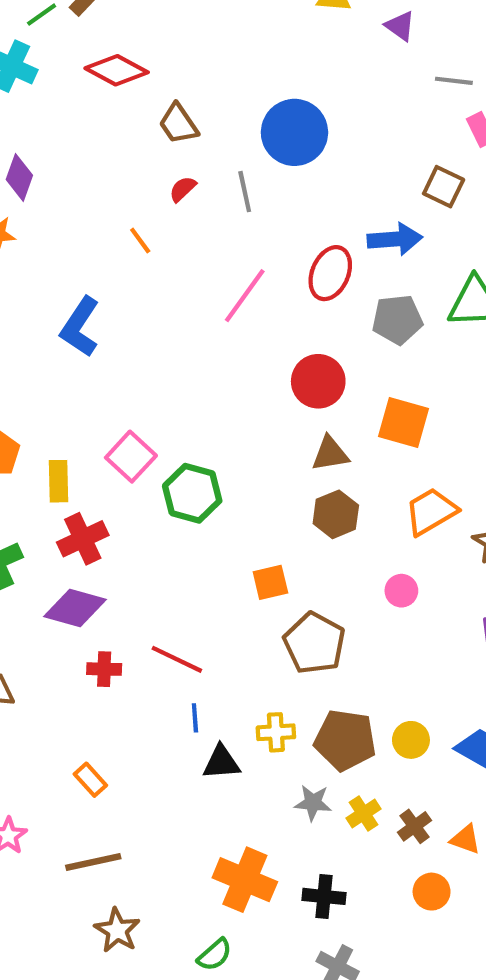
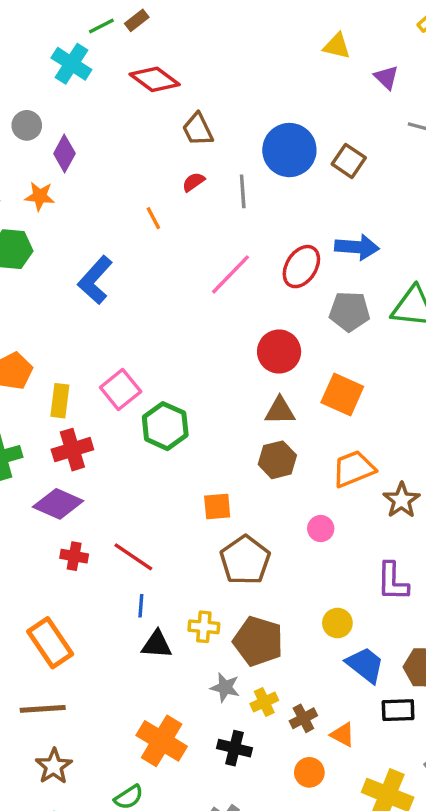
brown square: (444, 187) -> (349, 161), moved
yellow circle: (411, 740) -> (337, 623), moved
orange rectangle: (90, 780) -> (50, 643), size x1.8
black cross: (324, 896) -> (235, 748), moved

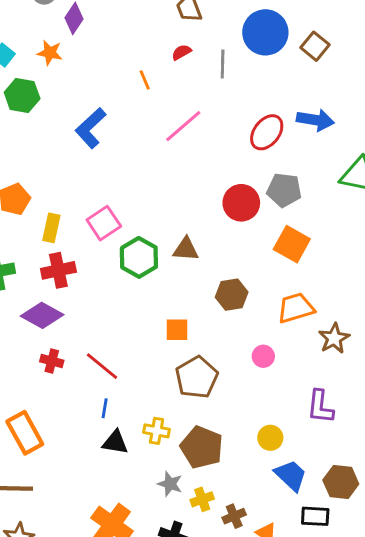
pink line: (230, 274) -> (183, 126), moved
gray pentagon: (349, 311) -> (284, 190), moved
brown triangle: (280, 411) -> (186, 249), moved

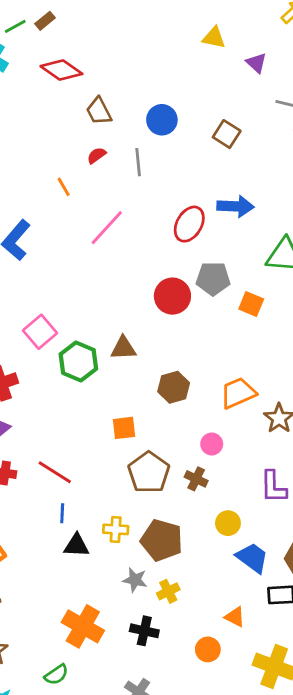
blue circle: (265, 32) -> (162, 120), moved, size x0.7
orange square: (292, 244) -> (251, 304), moved, size x0.7
brown cross: (234, 516) -> (196, 479), moved, turned -35

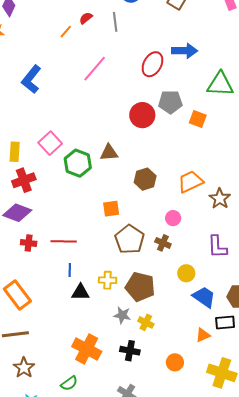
orange line: (64, 187) -> (66, 32), moved, turned 72
red line: (55, 472) -> (64, 241), turned -30
yellow cross: (168, 591) -> (146, 322), turned -35
orange triangle: (235, 617) -> (203, 335), moved, turned -49

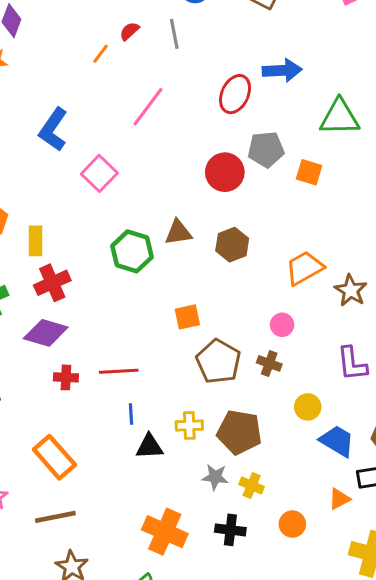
pink square: (50, 143) -> (99, 173), moved
brown hexagon: (145, 179) -> (232, 245), moved
orange circle: (175, 362) -> (292, 524), moved

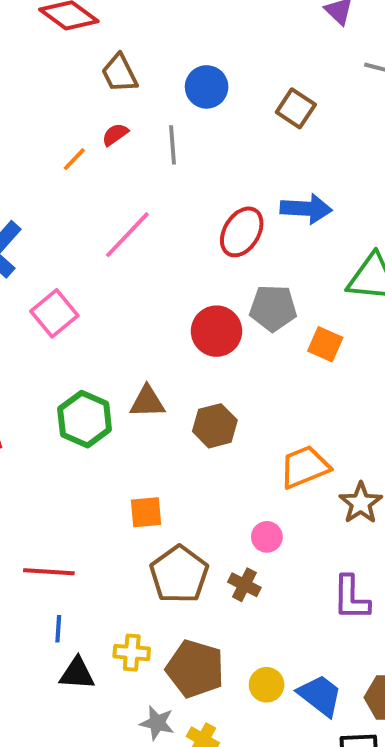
yellow circle: (308, 407) -> (267, 685), moved

